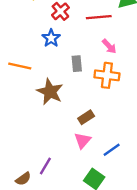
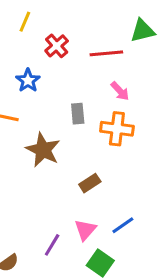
blue star: (51, 38) -> (28, 80), moved
pink triangle: (83, 140) -> (85, 230), moved
purple line: (45, 166) -> (52, 245), moved

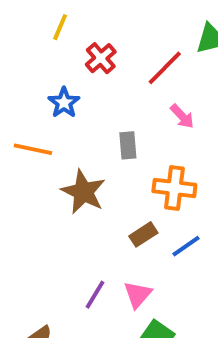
red line: (106, 53) -> (165, 68), turned -40
orange cross: (117, 129) -> (174, 188), moved
blue line: (123, 225) -> (186, 246), moved
purple line: (52, 245) -> (95, 295), moved

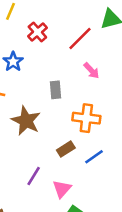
purple line: (95, 295) -> (34, 176), moved

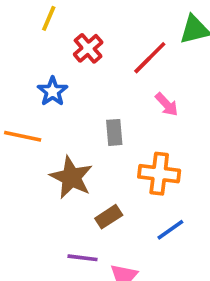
brown rectangle: (66, 149) -> (109, 217), moved
purple line: (34, 176) -> (82, 258), turned 66

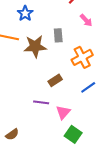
orange cross: (159, 174) -> (82, 57), turned -35
brown star: (71, 177) -> (35, 46), moved, turned -30

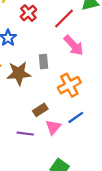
pink arrow: (86, 20) -> (74, 45), size x1.5
pink triangle: (63, 112) -> (53, 127), moved

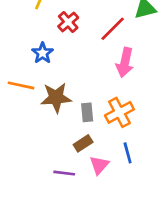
pink arrow: (74, 45) -> (125, 62), turned 55
gray rectangle: (43, 61) -> (87, 112), moved
blue line: (76, 117) -> (128, 153), turned -70

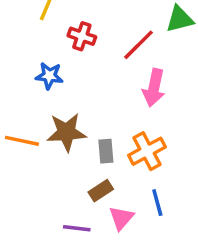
red cross: (68, 22) -> (82, 36), turned -30
blue star: (43, 53) -> (49, 76), turned -30
orange line: (21, 85) -> (22, 141), moved

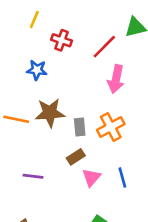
blue line: (157, 203) -> (122, 178), moved
purple line: (77, 228) -> (33, 176), moved

